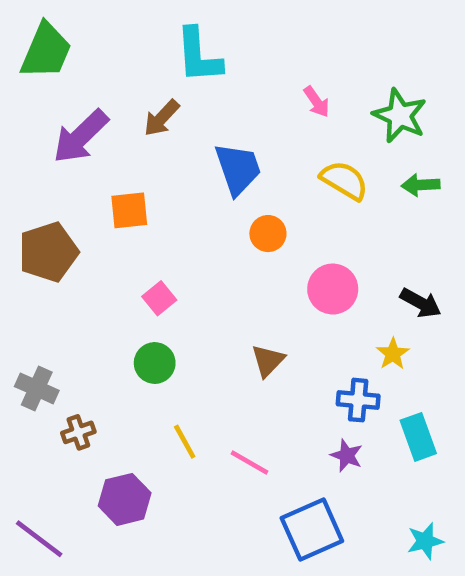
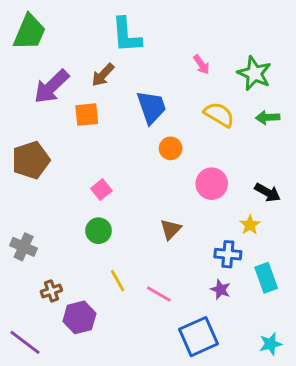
orange square: (129, 210) -> (87, 115), moved
brown cross: (78, 432) -> (51, 291), moved

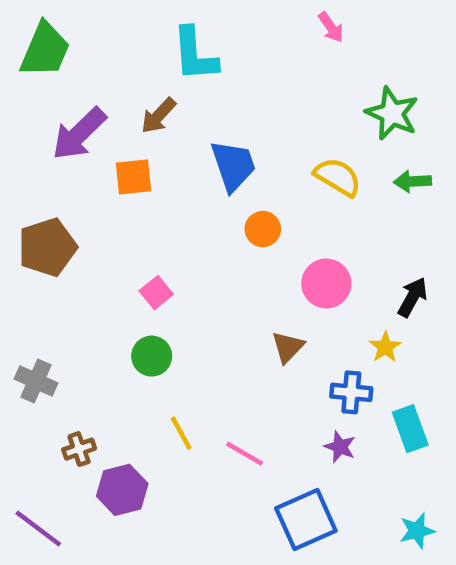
pink arrow: (201, 65) -> (331, 27), moved
black arrow: (268, 192) -> (413, 297), turned -90
brown triangle: (171, 229) -> (288, 347), moved

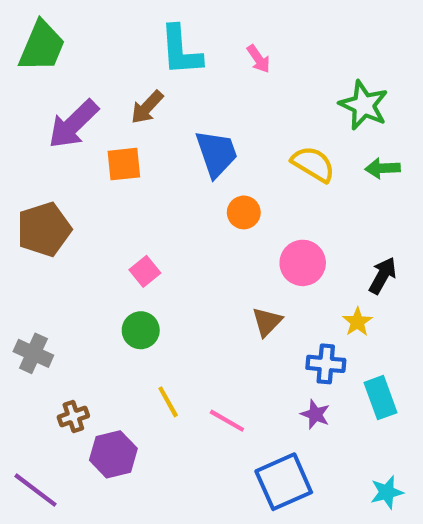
pink arrow: (331, 27) -> (258, 59), moved

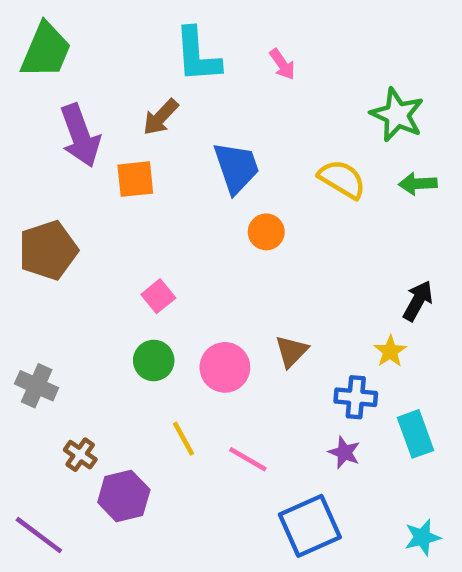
purple arrow: (73, 124) -> (80, 135), turned -66
pink circle: (303, 263) -> (225, 367), moved
brown cross: (73, 416) -> (80, 455), turned -36

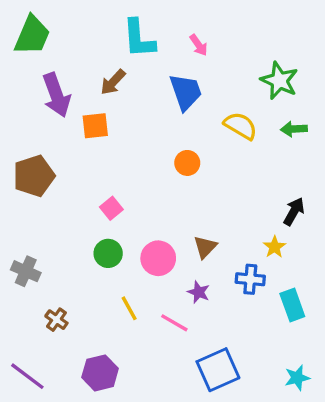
blue trapezoid: (236, 168) -> (186, 92), moved
purple star: (344, 452) -> (199, 292), moved
purple hexagon: (124, 496) -> (100, 373), moved

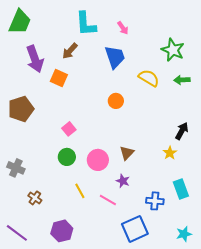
orange square: (95, 126) -> (59, 78), turned 30
blue cross: (250, 279) -> (155, 201), moved

